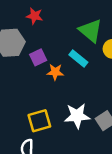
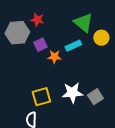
red star: (35, 16) -> (37, 20), moved
cyan rectangle: (78, 59) -> (73, 46), turned -63

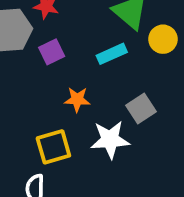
orange star: (54, 57) -> (77, 99), moved
gray square: (95, 97) -> (141, 109), moved

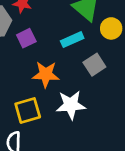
orange star: (77, 99) -> (46, 74), size x1.4
gray square: (141, 109) -> (94, 65), moved

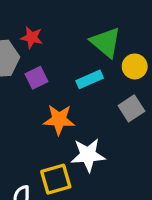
gray square: (94, 65) -> (131, 108), moved
yellow square: (28, 111) -> (56, 179), moved

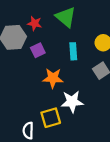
green triangle: (106, 42) -> (66, 17), moved
cyan rectangle: (90, 79) -> (73, 51), turned -70

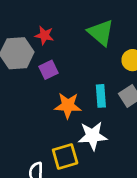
green triangle: (66, 17) -> (101, 33), moved
cyan rectangle: (73, 51) -> (101, 96), moved

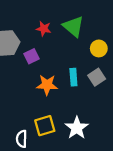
red star: (44, 35) -> (44, 29), moved
white star: (93, 136) -> (77, 128), moved, turned -30

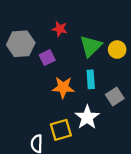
green triangle: (73, 26) -> (91, 46), moved, turned 35
gray square: (97, 77) -> (115, 97), moved
white star: (77, 128) -> (87, 117), moved

